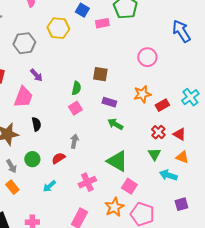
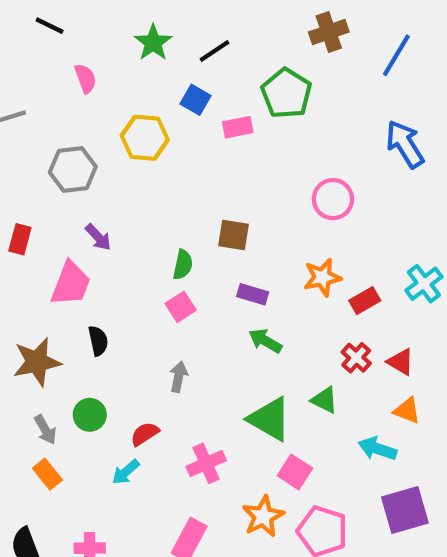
green triangle: (154, 154) -> (324, 400), moved, turned -32
red semicircle: (58, 158) -> (145, 434), moved
purple square: (181, 204) -> (405, 510), size x1.6

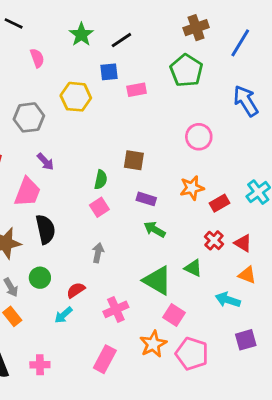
green pentagon: (286, 93) -> (186, 70), moved
blue square: (195, 100) -> (109, 72), turned -36
black semicircle: (98, 341) -> (45, 229), size x1.5
purple square: (405, 510) -> (246, 340), size x0.7

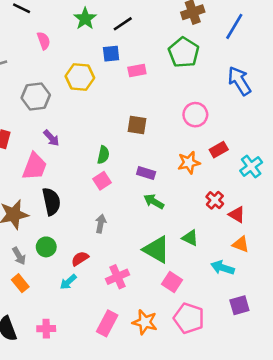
brown square: (134, 160) -> (137, 125), moved
red rectangle: (220, 203) -> (219, 150), moved
red cross: (214, 240) -> (215, 200), moved
orange star: (153, 344) -> (145, 322), moved, turned -30

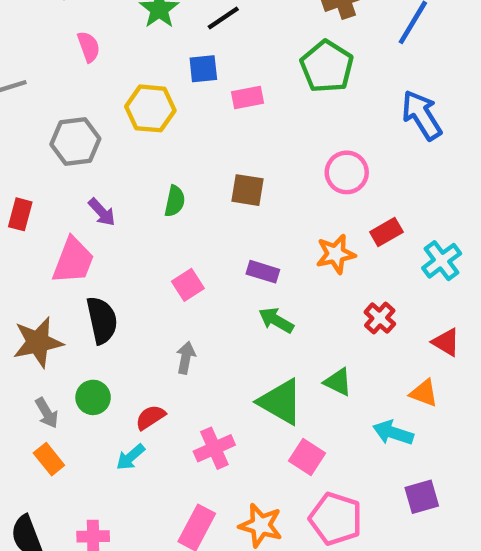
green semicircle: (103, 155) -> (175, 201), moved
red triangle: (237, 214) -> (446, 342), moved

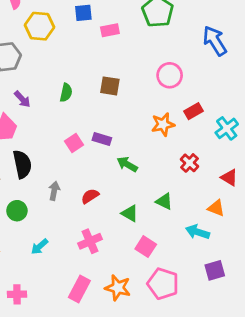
yellow hexagon: (150, 108) -> (40, 26), moved
purple rectangle: (263, 272) -> (102, 139), moved
gray arrow: (186, 358) -> (54, 191), moved
green triangle: (281, 402) -> (130, 213), size x0.6
red semicircle: (150, 417) -> (90, 196), moved

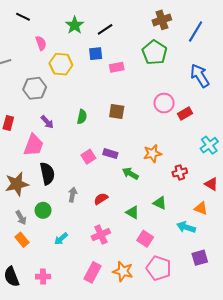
red rectangle: (194, 111) -> (185, 114), moved
orange star: (163, 124) -> (152, 154), moved
red cross: (190, 163) -> (180, 172), turned 32

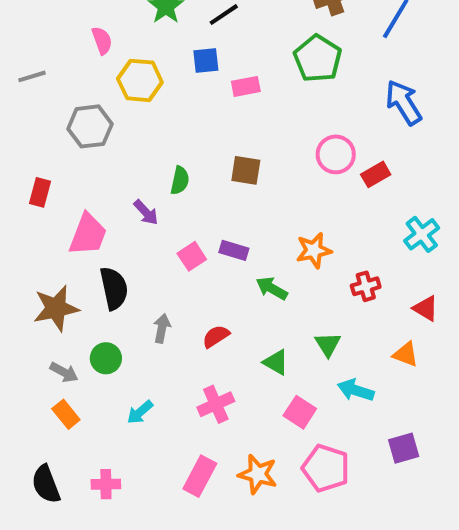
purple arrow: (47, 122) -> (146, 212), moved
green triangle: (160, 203) -> (328, 344), turned 32
gray arrow: (21, 218) -> (64, 372), turned -32
cyan arrow: (186, 227) -> (356, 390), moved

